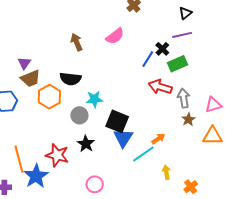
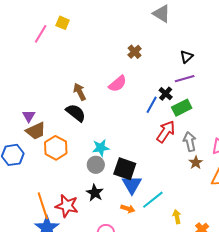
black semicircle: (70, 79) -> (76, 113), moved, turned -145
red arrow: (160, 87) -> (166, 132), turned 110
gray circle: (79, 115) -> (96, 165), moved
orange arrow: (158, 139) -> (128, 209), moved, turned 56
orange line: (19, 159) -> (43, 206), moved

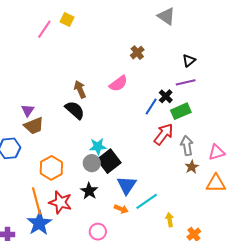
orange hexagon: (56, 148) -> (51, 168), moved
black square: (125, 169) -> (109, 161), moved, turned 30

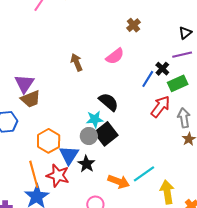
purple triangle: (28, 110) -> (24, 84), size x1.5
black semicircle: (75, 110) -> (109, 102), moved
blue triangle: (127, 185) -> (69, 155), moved
orange arrow: (121, 209) -> (119, 182), size x1.5
yellow arrow: (170, 220) -> (167, 192), size x1.6

